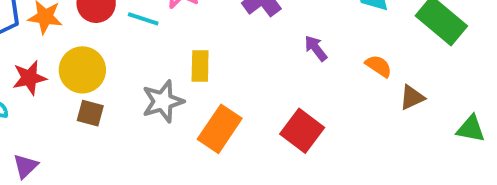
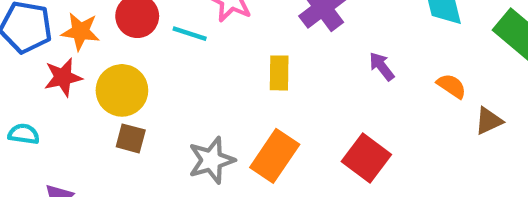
yellow rectangle: (200, 66) -> (279, 73), moved
red star: (29, 78) -> (63, 77), moved
gray star: (163, 101) -> (211, 160), moved

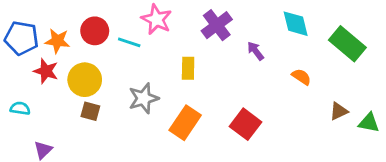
purple arrow: (382, 66) -> (255, 51), moved
red star: (63, 77) -> (46, 71), turned 30
brown triangle: (489, 121) -> (339, 111), moved
gray star: (211, 160) -> (144, 98), moved

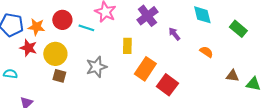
green rectangle: (347, 44) -> (238, 29), size x0.7
brown triangle: (339, 111) -> (232, 76), turned 32
orange rectangle: (185, 123) -> (145, 69), moved

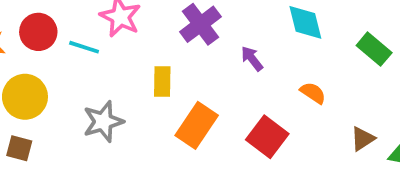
brown square: (59, 76) -> (19, 148), moved
brown triangle: (232, 76) -> (363, 139), turned -40
red square: (167, 85) -> (267, 137), moved

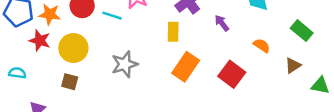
green rectangle: (374, 49) -> (302, 31), moved
yellow rectangle: (162, 81) -> (173, 32), moved
brown triangle: (363, 139) -> (293, 65), moved

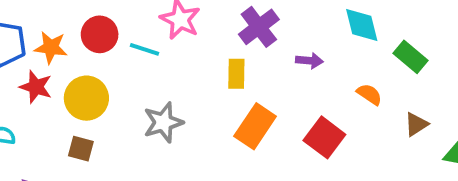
purple arrow: (222, 23) -> (309, 61), turned 133
green rectangle: (302, 31) -> (411, 57), moved

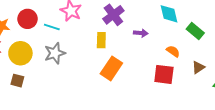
gray star: (163, 122) -> (55, 53), moved
red square: (324, 137) -> (164, 74), moved, turned -30

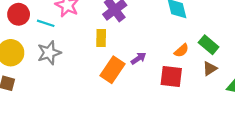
green rectangle: (195, 31) -> (209, 45), moved
purple arrow: (141, 33) -> (138, 58), moved, turned -40
orange semicircle: (173, 51) -> (181, 50), turned 104

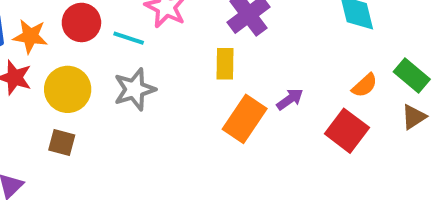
red square: (171, 76) -> (347, 131), turned 30

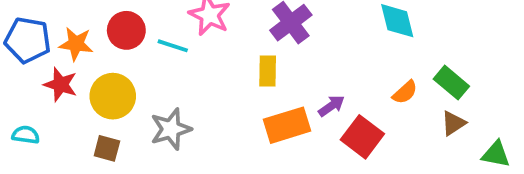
gray star: (135, 89) -> (171, 129), moved
orange rectangle: (245, 119) -> (287, 125), turned 39
red square: (347, 131) -> (362, 137), moved

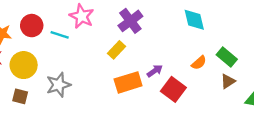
yellow rectangle: (268, 71) -> (116, 50), turned 42

